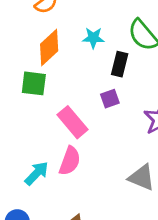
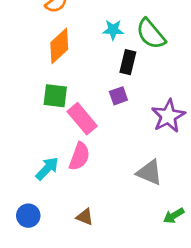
cyan star: (93, 38) -> (113, 30), moved
green square: (34, 83) -> (55, 96), moved

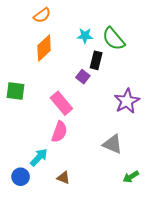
green square: (55, 96) -> (15, 91), moved
purple square: (118, 96) -> (83, 77), moved, turned -32
cyan arrow: (47, 168) -> (39, 157), moved

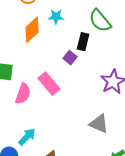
cyan star: (85, 36) -> (56, 17), moved
pink semicircle: (59, 132) -> (23, 94), moved

